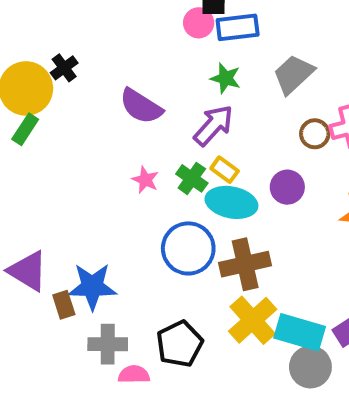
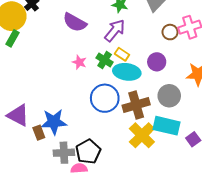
cyan rectangle: (300, 332) -> (167, 126), moved
black pentagon: (180, 344) -> (88, 152), moved
gray circle: (310, 367) -> (169, 96), moved

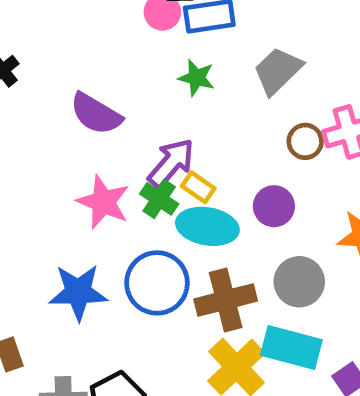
purple arrow: (115, 31) -> (171, 163), moved
pink star: (79, 62) -> (103, 202), size x1.6
blue star: (54, 122) -> (78, 292), moved

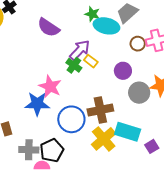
pink star: (103, 202) -> (50, 87), moved
cyan ellipse: (207, 226) -> (106, 26), moved
gray circle: (299, 282) -> (139, 93), moved
blue circle: (157, 283) -> (71, 119), moved

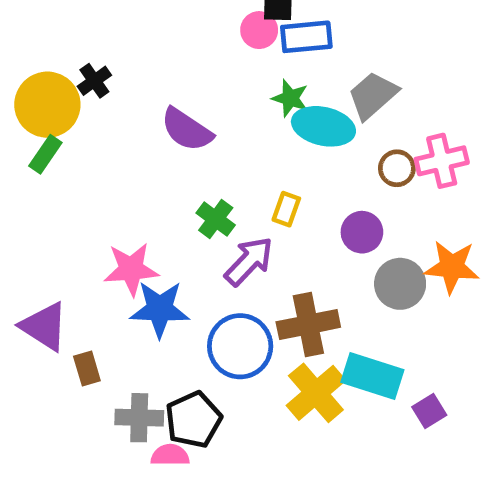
purple arrow: (80, 50) -> (249, 261), moved
yellow rectangle: (91, 61) -> (286, 209), turned 72
green cross: (74, 65) -> (216, 219), moved
pink star: (50, 87) -> (131, 269), moved, turned -30

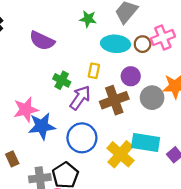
cyan ellipse: (323, 126) -> (116, 44), moved
brown cross: (308, 325) -> (114, 100), moved

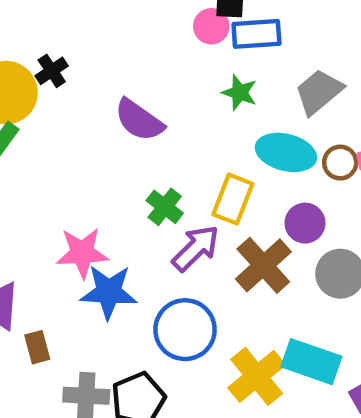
yellow rectangle: (94, 71) -> (233, 199), size x1.5
brown cross: (114, 100) -> (263, 265), turned -32

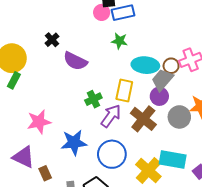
black cross: (52, 71) -> (52, 40), moved
gray trapezoid: (319, 92) -> (162, 80), moved
green cross: (165, 207) -> (93, 99), turned 35
pink star: (82, 253) -> (39, 122), moved

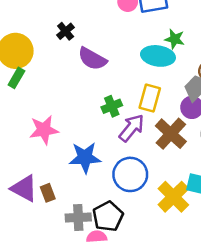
green star: (120, 41) -> (175, 39), moved
cyan ellipse: (145, 65) -> (158, 56), moved
purple triangle: (24, 157) -> (24, 188), moved

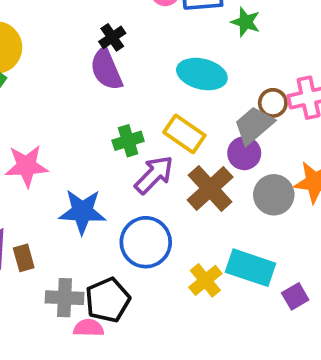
black cross: (66, 31) -> (112, 37), moved
green star: (175, 39) -> (246, 22), moved
purple semicircle: (92, 59) -> (106, 69), turned 32
yellow rectangle: (150, 98) -> (184, 134), turned -76
yellow cross: (173, 197) -> (205, 280), size x0.7

